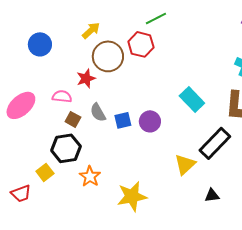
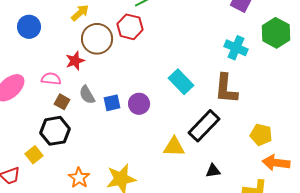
yellow triangle: (185, 164) -> (174, 147), turned 45
orange star: (90, 176) -> (79, 178), moved
black triangle: (212, 195) -> (213, 171), moved

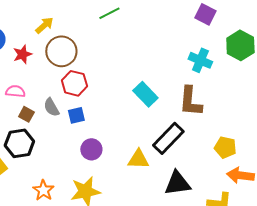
red hexagon: (130, 27) -> (74, 83), moved
red star: (75, 61) -> (22, 54), moved
purple circle: (139, 104) -> (91, 149), moved
black triangle: (213, 171) -> (177, 183), size x1.8

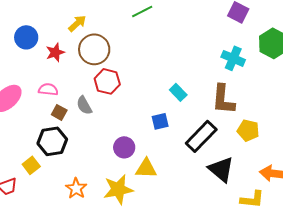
cyan rectangle: (145, 94) -> (178, 92), size x0.7
blue square: (76, 115) -> (160, 121), moved
yellow pentagon: (225, 147) -> (248, 130), moved
yellow triangle: (138, 159) -> (146, 168), moved
black triangle: (177, 183) -> (221, 169), moved, turned 48

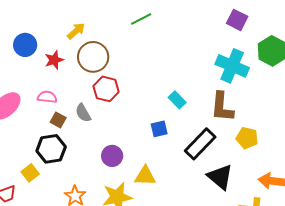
cyan cross: (233, 58) -> (232, 66), size x1.4
purple circle: (124, 147) -> (112, 156), moved

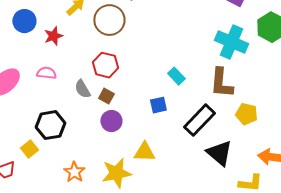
brown circle: (93, 57) -> (109, 20), moved
brown square: (58, 120) -> (106, 96), moved
purple circle: (112, 156) -> (111, 121), moved

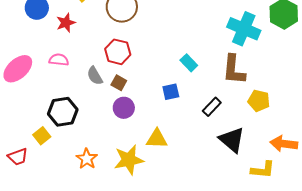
black rectangle: (199, 120) -> (212, 107), size x0.6

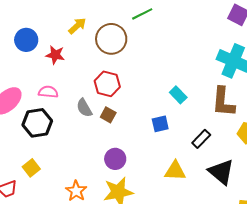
red star: (66, 23) -> (55, 55), turned 30
purple circle: (124, 108) -> (115, 159), moved
black hexagon: (63, 112) -> (37, 123), moved
yellow triangle: (157, 139) -> (175, 171), moved

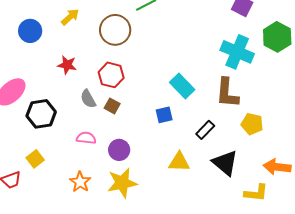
yellow arrow: (77, 26) -> (70, 17), moved
red star: (55, 55) -> (67, 65), moved
pink semicircle: (48, 92) -> (86, 138), moved
cyan rectangle: (178, 95) -> (182, 86), size x1.4

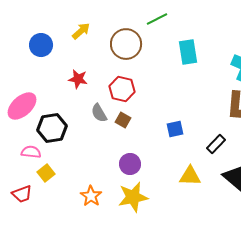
cyan rectangle: (182, 86) -> (188, 52), moved, turned 35
pink semicircle: (86, 138) -> (31, 152), moved

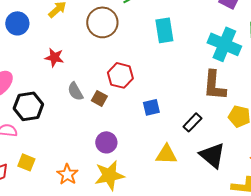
red hexagon: (122, 89) -> (120, 75), moved
yellow square: (46, 173) -> (26, 162), moved, turned -30

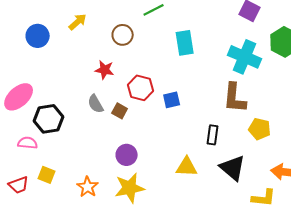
brown circle: (102, 22) -> (123, 35), size x0.7
red star: (54, 57) -> (105, 70), moved
blue square: (151, 107) -> (172, 100), moved
black rectangle: (192, 122) -> (213, 135), turned -36

